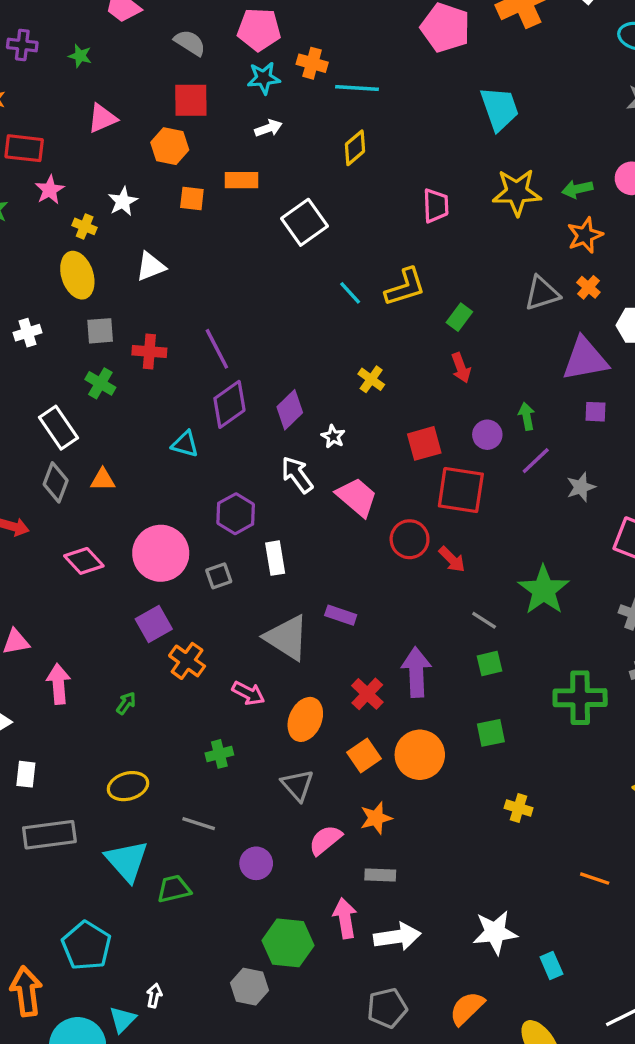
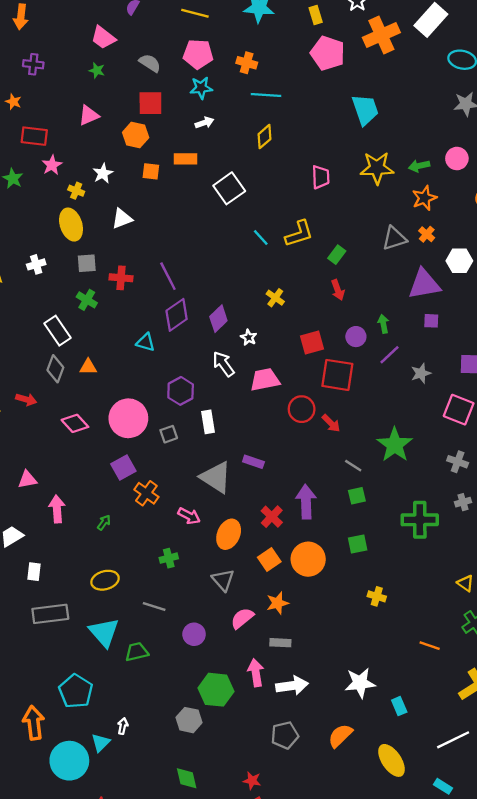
green star: (80, 56) -> (97, 70), moved
orange cross: (312, 63) -> (247, 63), moved
pink trapezoid: (357, 497) -> (265, 380), turned -52

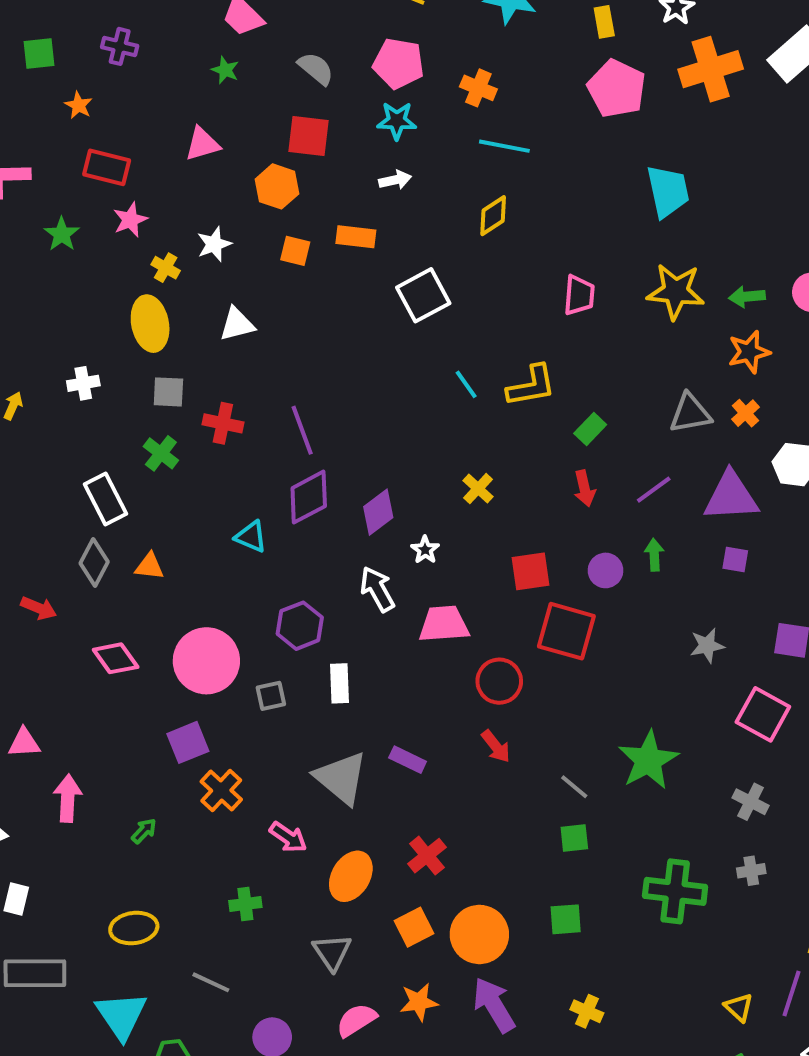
purple line: (390, 355) -> (654, 490), moved
red arrow: (331, 423) -> (496, 746), moved
purple arrow: (306, 502) -> (494, 1005), moved, turned -36

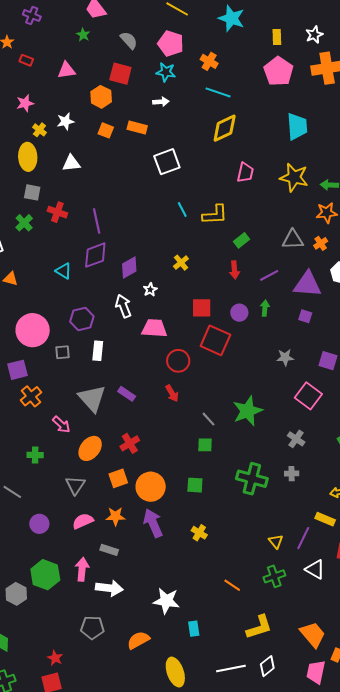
red rectangle: (107, 167) -> (26, 60), moved, size x0.6
yellow diamond: (493, 216) -> (225, 128), moved, size x1.4

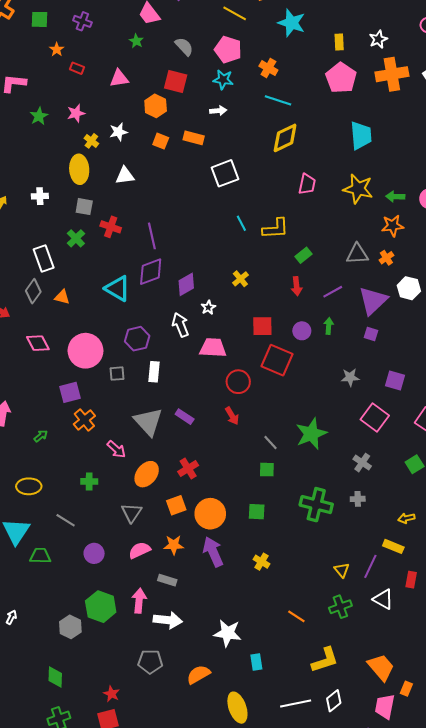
cyan triangle: (64, 271) -> (118, 288), size x1.5
purple triangle: (307, 284) -> (373, 301), turned -48

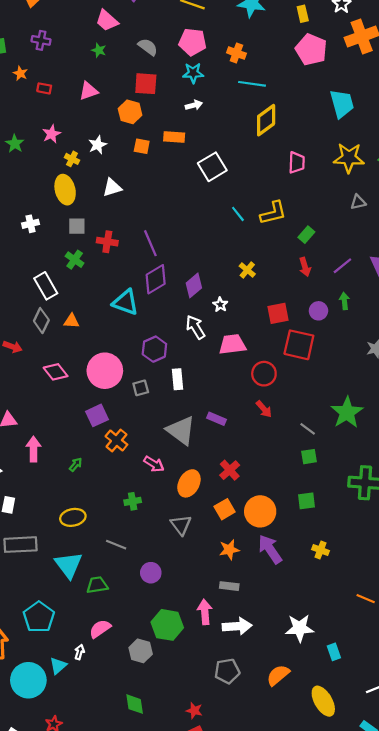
gray triangle: (357, 254) -> (358, 202), moved, size x0.7
pink semicircle: (140, 550) -> (100, 629), moved

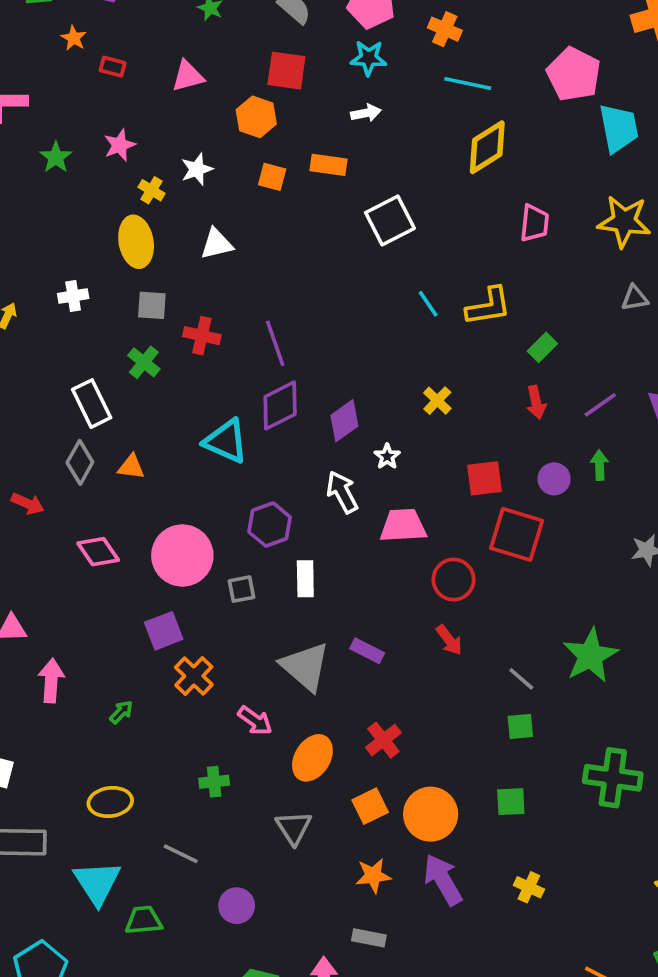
pink pentagon: (311, 50) -> (574, 74), moved

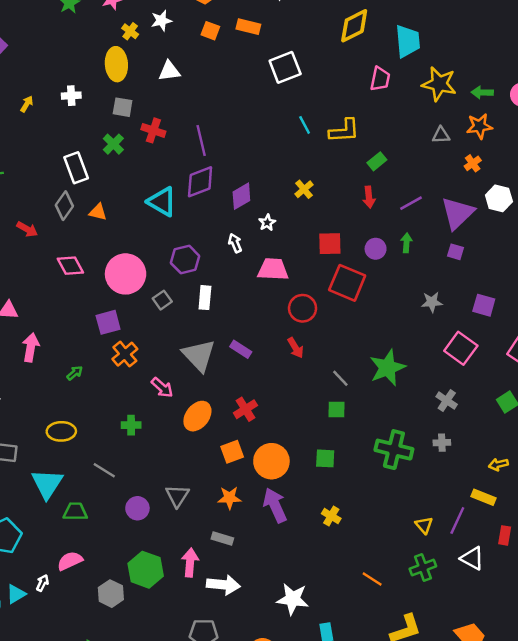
cyan trapezoid: (619, 128) -> (408, 41), moved
white arrow: (342, 492) -> (235, 243), size x0.7
gray square: (242, 589) -> (162, 300), turned -30
gray triangle: (294, 828) -> (177, 496), moved

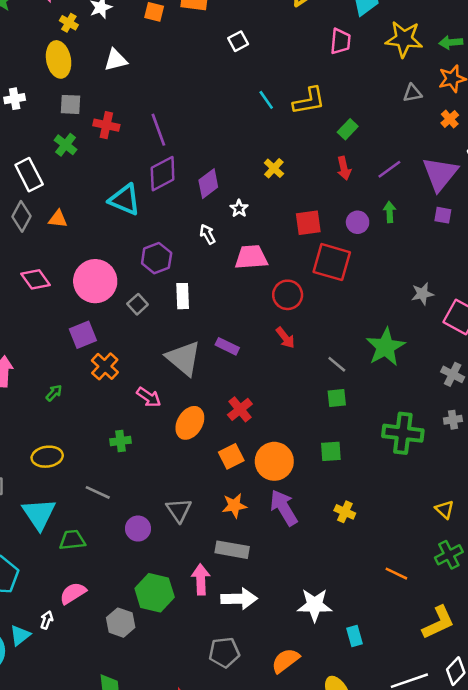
white square: (285, 67) -> (238, 41), size x0.6
gray star: (432, 302) -> (422, 294), moved
gray rectangle: (222, 538) -> (232, 550), size x1.4

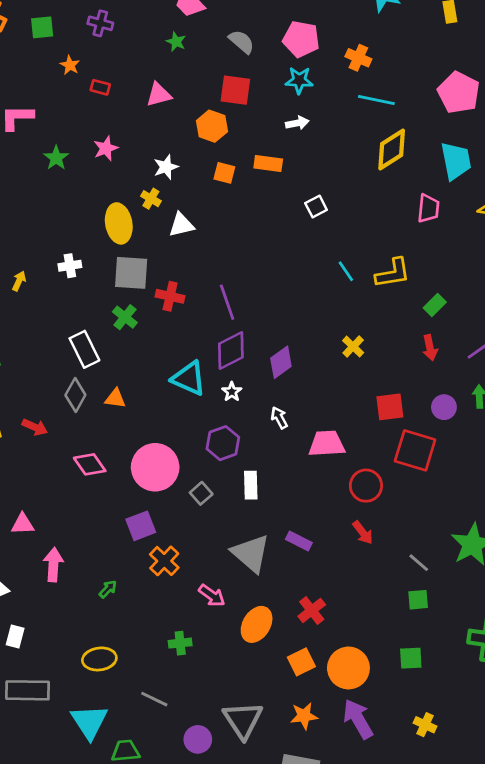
yellow cross: (69, 23) -> (151, 199), moved
gray square: (71, 104) -> (131, 273), size x1.5
white star: (239, 208) -> (232, 392), moved
gray triangle: (179, 510) -> (243, 720), size x1.4

